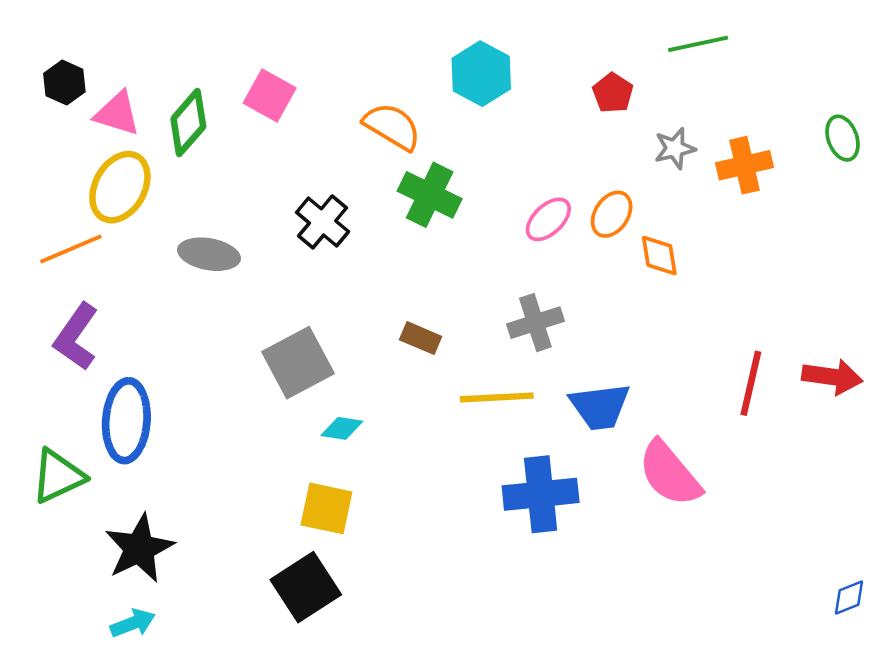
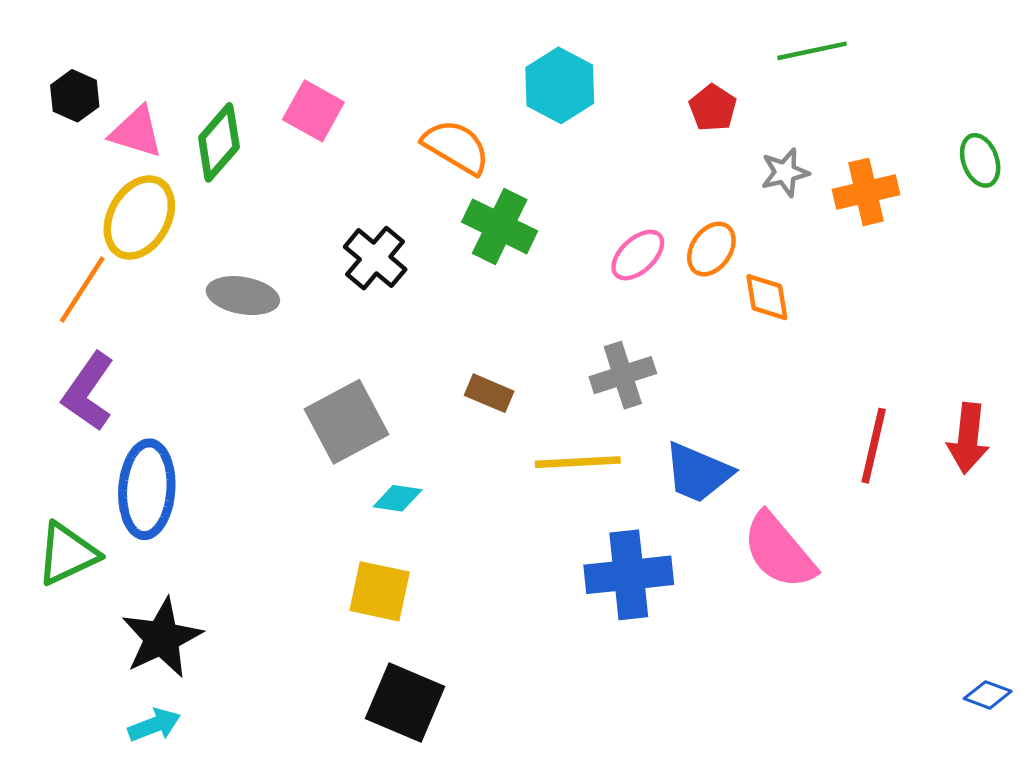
orange line: (71, 249) -> (82, 290), turned -34
red arrow: (832, 377) -> (968, 438), turned 88
blue trapezoid: (600, 406) -> (698, 473), turned 30
black square: (306, 587) -> (405, 702), moved, turned -34
blue diamond: (849, 597) -> (988, 695), turned 42

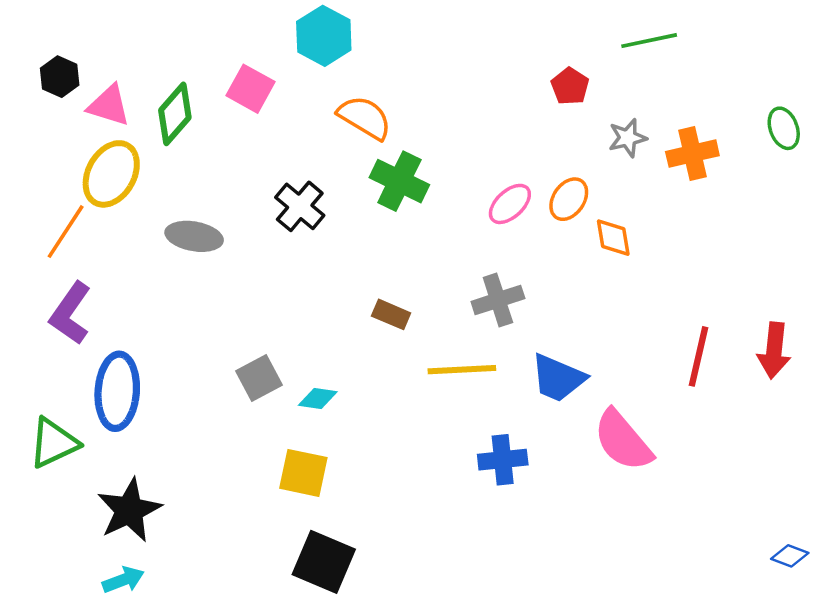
cyan hexagon: (560, 85) -> (324, 36), moved
gray square: (347, 422) -> (259, 378), moved, size x0.7
blue cross: (629, 575) -> (503, 460), size x0.7

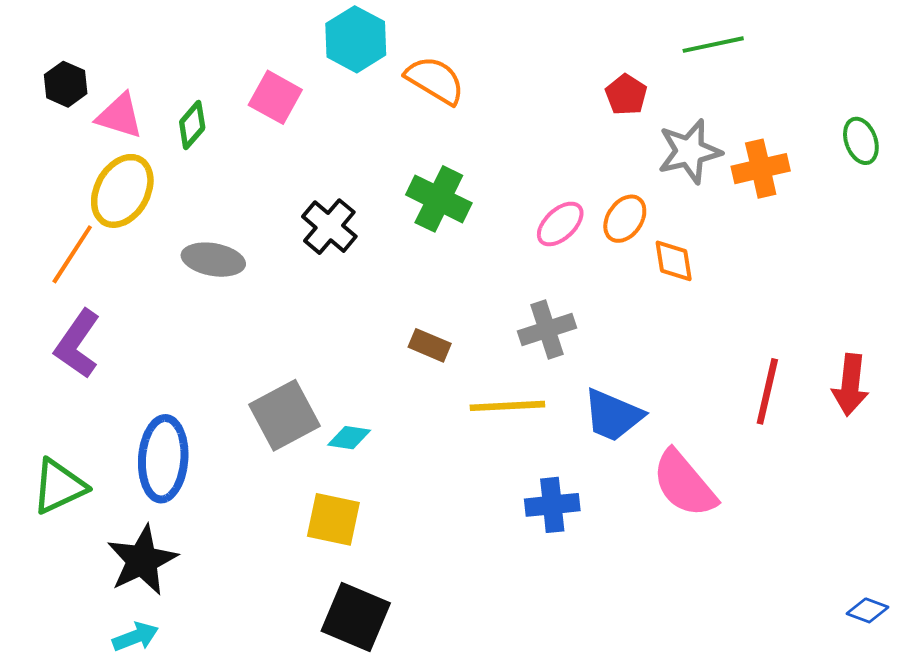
green diamond: (175, 114) -> (192, 125), size x0.7
orange semicircle: (365, 117) -> (435, 80), moved
gray star: (628, 138) -> (689, 151), size x1.5
gray square: (259, 378) -> (285, 415), size x1.4
blue ellipse: (117, 391) -> (163, 459), moved

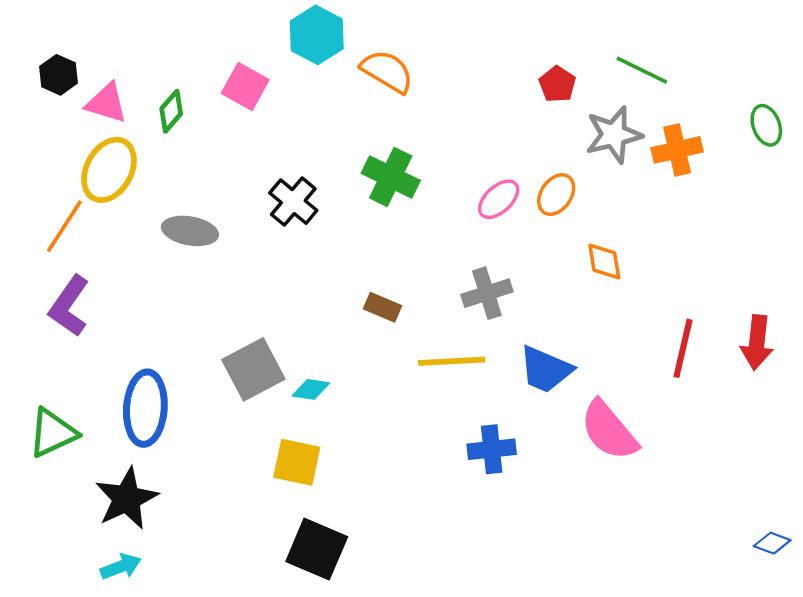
green line: (713, 45) -> (642, 70), moved, turned 38
orange diamond: (674, 261) -> (604, 261), moved

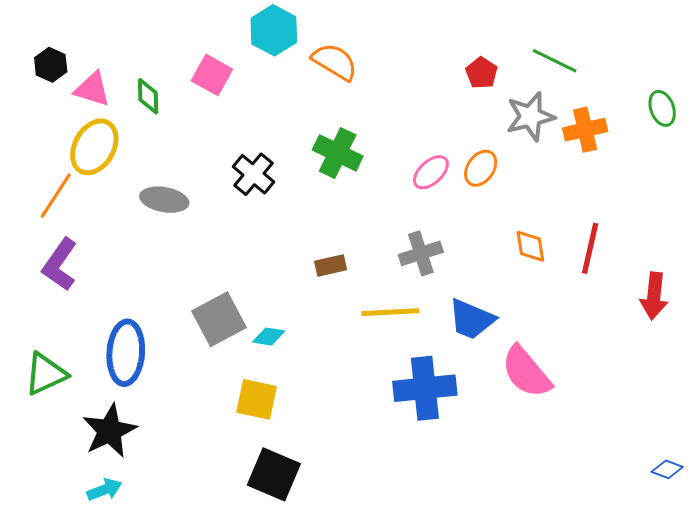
green diamond: (171, 111) -> (148, 96), turned -42
orange diamond: (604, 261) -> (530, 246), moved
brown rectangle: (382, 307) -> (331, 266), turned -36
red line: (683, 348) -> (590, 248), moved
blue cross: (492, 449) -> (425, 388), size x1.5

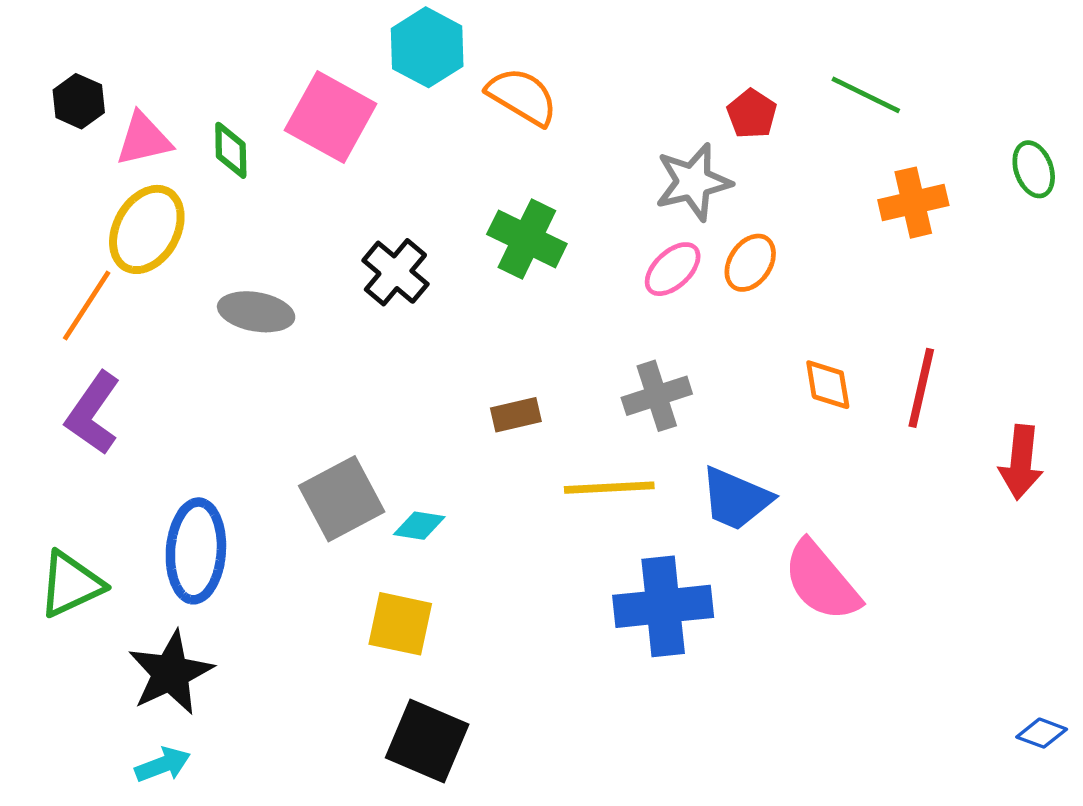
pink square: (212, 75) -> (331, 117), size x1.4
pink triangle: (92, 89) -> (144, 139), turned -30
gray star: (530, 116) -> (693, 182), moved

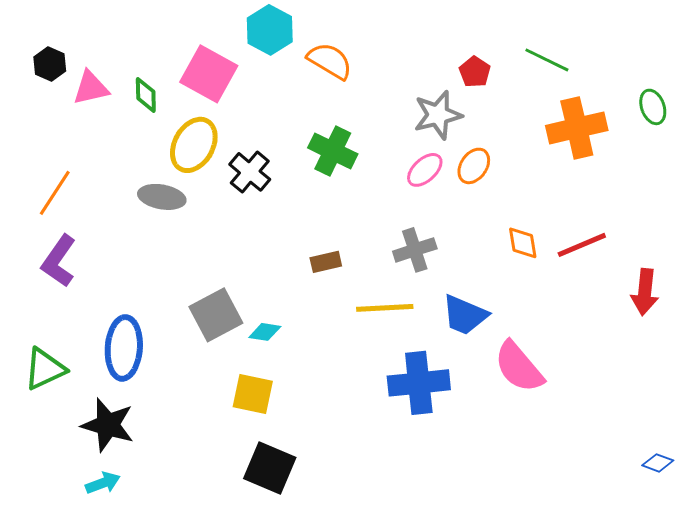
orange cross: (913, 203) -> (577, 128), size x1.4
yellow ellipse: (147, 229) -> (194, 145), moved
red line: (921, 388) -> (582, 245), turned 54
black star: (171, 673) -> (108, 425), turned -30

